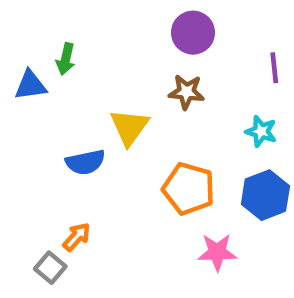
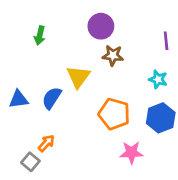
purple circle: (193, 33) -> (101, 26), moved
blue triangle: (30, 85) -> (18, 99), moved
blue semicircle: (85, 162) -> (52, 98), turned 135

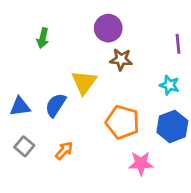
orange arrow: (46, 143) -> (64, 151), moved
gray square: (30, 162) -> (24, 146), moved

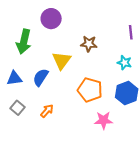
purple circle: (108, 28) -> (51, 19), moved
green arrow: (43, 38) -> (24, 42), moved, size x1.6

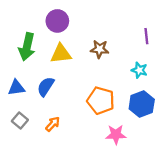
yellow triangle: (62, 61) -> (61, 54), moved, turned 48

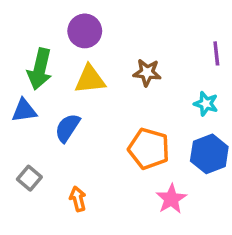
blue triangle: (16, 88) -> (24, 111), moved
orange arrow: (53, 124) -> (78, 199), moved, turned -56
pink star: (116, 135) -> (171, 199), turned -30

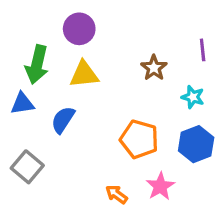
brown star: (147, 72) -> (154, 68), moved, turned 30
gray square: (29, 178) -> (27, 167), size x1.4
orange arrow: (78, 199) -> (117, 194), moved, turned -40

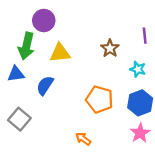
purple circle: (79, 29) -> (44, 20), moved
pink star: (160, 186) -> (140, 133), moved

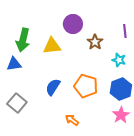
purple circle: (44, 20) -> (73, 24), moved
blue semicircle: (45, 85) -> (53, 87), moved

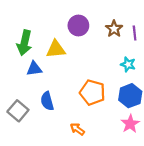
brown star: (95, 42) -> (114, 29), moved
blue triangle: (14, 64) -> (34, 69), moved
blue semicircle: (53, 87) -> (47, 101), moved, turned -48

